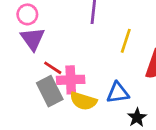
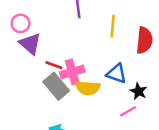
blue triangle: (118, 93) -> (116, 74), turned 40

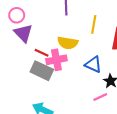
gray rectangle: (56, 86) -> (42, 71), turned -30
yellow semicircle: (88, 88) -> (68, 43), moved

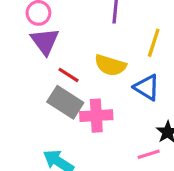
pink cross: (56, 60) -> (96, 116), moved
blue triangle: (93, 64) -> (147, 87), moved

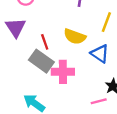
purple triangle: (45, 41) -> (16, 28), moved
red line: (69, 75) -> (45, 42), turned 35

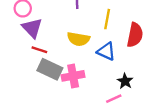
purple triangle: (16, 28) -> (32, 28), moved
red line: (45, 42) -> (39, 50), moved, turned -42

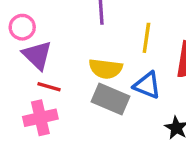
gray rectangle: (50, 69) -> (111, 99), moved
pink cross: (73, 76) -> (40, 118), moved

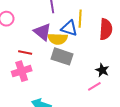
purple triangle: (37, 55) -> (43, 32), moved
blue triangle: (147, 85) -> (69, 28), moved

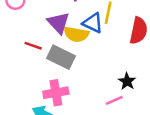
gray rectangle: (62, 56) -> (61, 57), moved
pink cross: (22, 71) -> (56, 93), moved

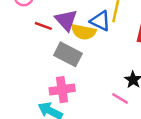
red line: (33, 46) -> (43, 26), moved
pink line: (114, 100) -> (120, 98), turned 54

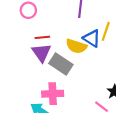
purple triangle: (66, 20) -> (42, 53), moved
red line: (43, 26) -> (42, 37), turned -32

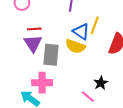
yellow semicircle: (76, 46) -> (75, 46), moved
gray rectangle: (61, 64) -> (51, 55), turned 60

